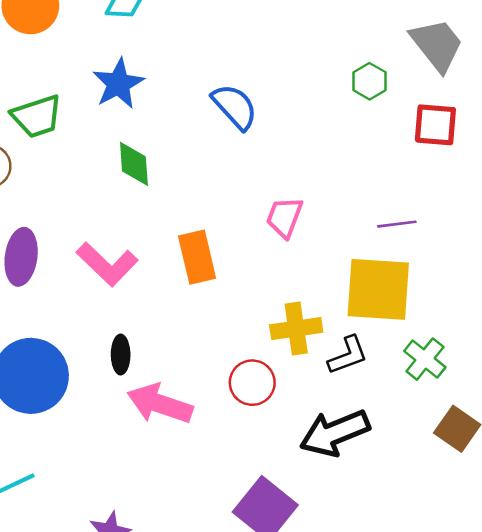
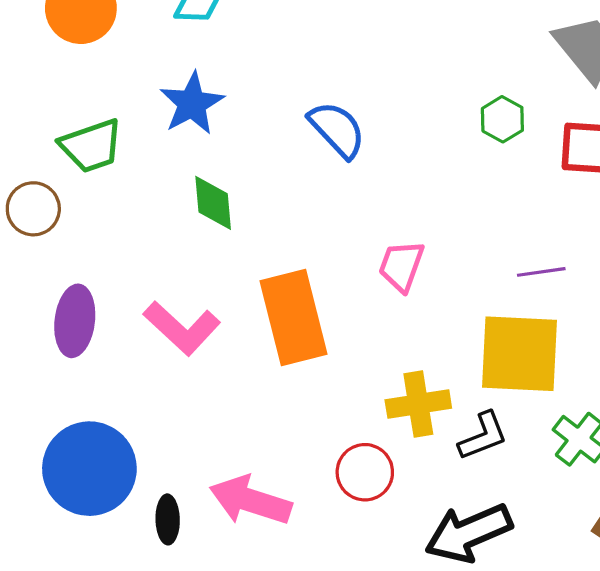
green hexagon: (369, 81) -> (502, 119), moved
orange rectangle: (197, 257) -> (294, 317), size x1.4
black ellipse: (121, 355) -> (168, 519), moved

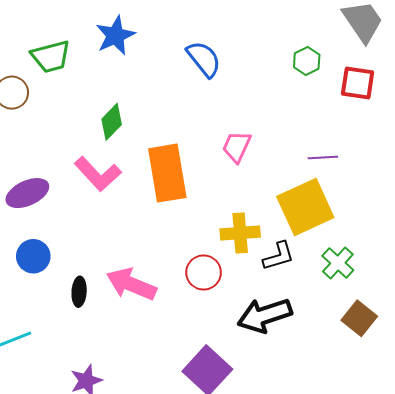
green diamond: (213, 203) -> (112, 122), moved, turned 45
purple ellipse: (75, 321) -> (27, 193), moved, turned 54
yellow square: (519, 354) -> (305, 207), turned -32
blue circle: (89, 469) -> (33, 256), size x0.6

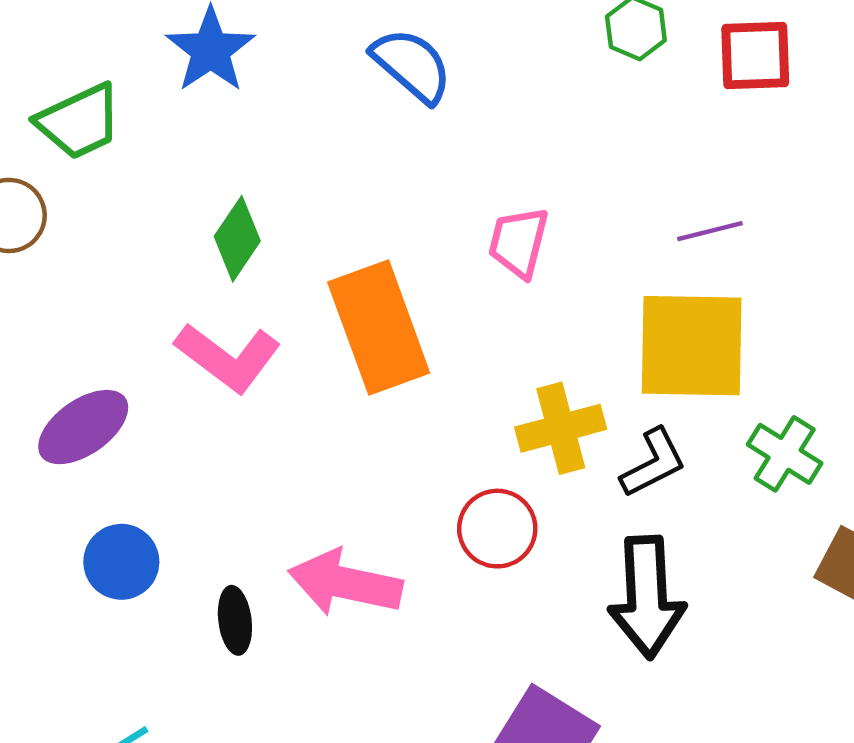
yellow square: (305, 207) -> (692, 346), turned 36
black arrow: (265, 315) -> (647, 597), turned -64

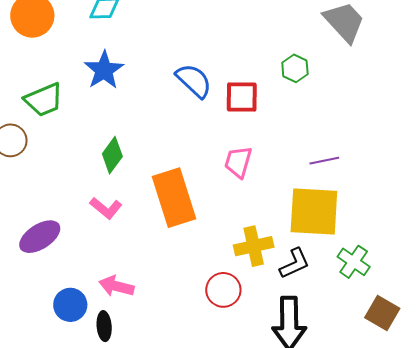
red square: (755, 56) -> (242, 97), moved
pink L-shape: (228, 357) -> (106, 208), size x0.7
blue circle: (121, 562) -> (70, 305), moved
pink arrow: (345, 583) -> (116, 286), moved, size x0.7

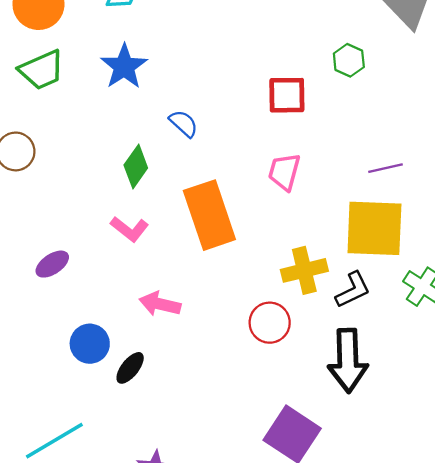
blue semicircle: (194, 81) -> (184, 124), moved, size x0.7
green trapezoid: (44, 100) -> (42, 70), moved
purple ellipse: (40, 237) -> (52, 264), size x0.7
pink arrow: (116, 286) -> (160, 304), moved
black ellipse: (104, 326) -> (130, 368), turned 44

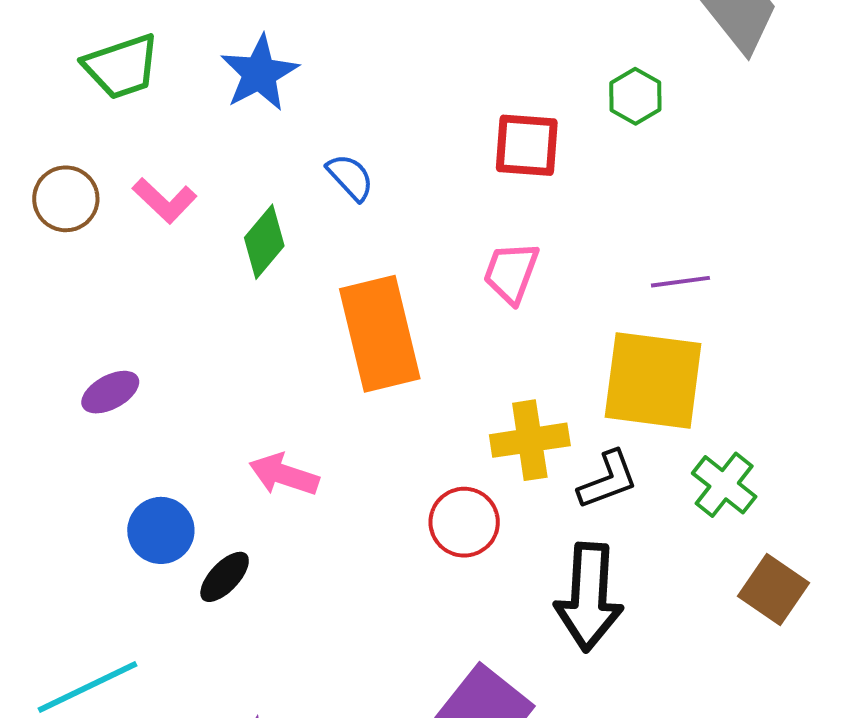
pink L-shape: (130, 229) -> (165, 200), moved

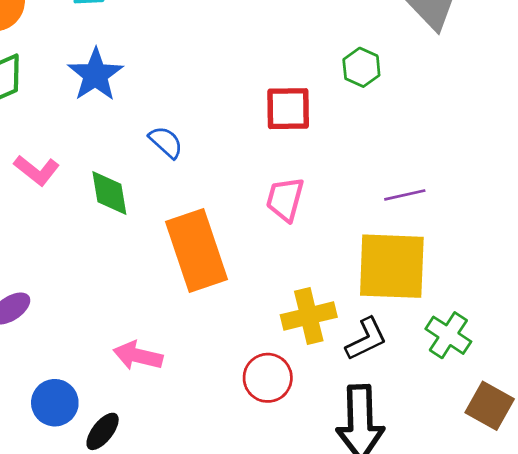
green diamond: (264, 242) -> (109, 193), turned -45

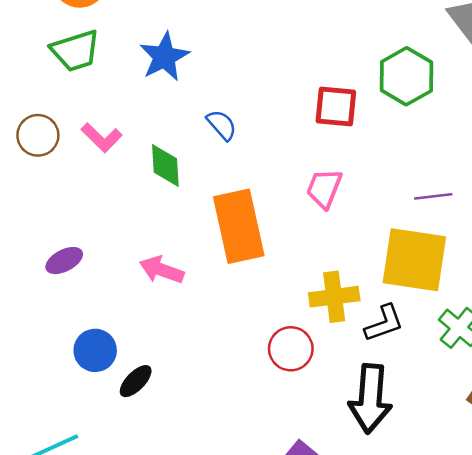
green hexagon: (361, 67) -> (406, 76), size x1.6
pink arrow: (138, 356) -> (162, 270), moved

